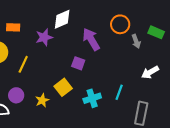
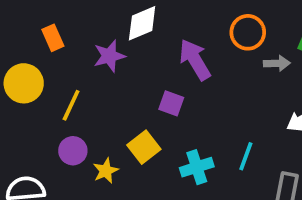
orange rectangle: (13, 27) -> (53, 38), turned 64
gray arrow: (136, 41) -> (277, 63), turned -72
purple circle: (16, 95) -> (73, 151), moved

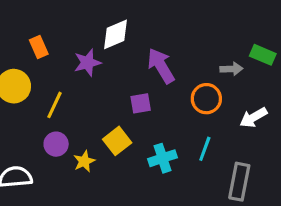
orange circle: (248, 32) -> (206, 99), moved
purple square: (171, 103) -> (141, 103), turned -30

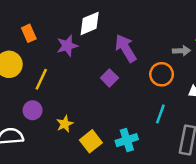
purple square: (141, 103) -> (109, 78), turned -35
yellow square: (117, 141) -> (91, 141), moved
purple circle: (56, 144) -> (33, 110), moved
cyan cross: (163, 158) -> (127, 140), moved

